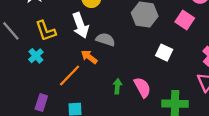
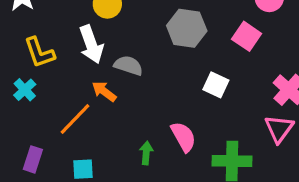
green arrow: (117, 86) -> (146, 153), moved

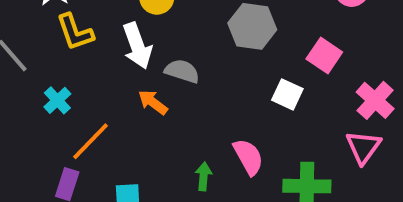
pink square: (247, 36) -> (324, 56), moved
yellow L-shape: (39, 53) -> (75, 32), moved
orange line: (75, 119) -> (91, 141), moved

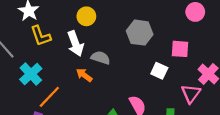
pink square: (324, 56) -> (180, 49), turned -30
cyan cross: (57, 100) -> (31, 74), size x1.5
pink triangle: (363, 147) -> (191, 94), moved

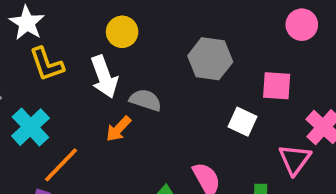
orange arrow: (84, 75) -> (118, 129), turned -84

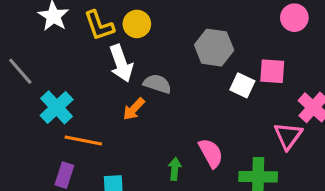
yellow L-shape: (47, 64) -> (99, 26), moved
white square: (242, 122) -> (242, 85), moved
orange line: (61, 165) -> (83, 140), turned 57

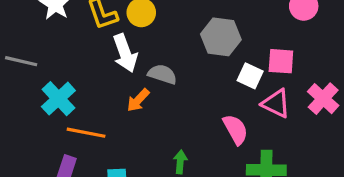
gray line: (20, 71) -> (21, 61), turned -36
pink triangle: (288, 136) -> (276, 103), moved, turned -40
pink semicircle: (211, 153) -> (235, 129), moved

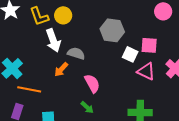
pink semicircle: (235, 129) -> (92, 83), moved
green arrow: (180, 162) -> (87, 107), turned 128

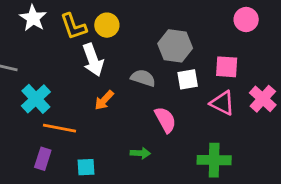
gray semicircle: (76, 53) -> (143, 78), moved
white square: (130, 54) -> (188, 79), moved, turned -35
pink semicircle: (92, 83) -> (165, 120), moved
green arrow: (87, 107) -> (140, 153), turned -40

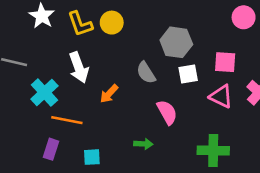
white arrow: (93, 60) -> (79, 67), moved
gray semicircle: (143, 78) -> (146, 73), turned -140

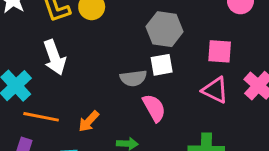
gray semicircle: (146, 73) -> (133, 78), moved, turned -65
white square: (188, 74) -> (162, 65), moved
orange arrow: (109, 94) -> (89, 121), moved

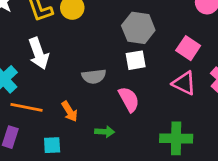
pink square: (220, 51) -> (188, 48), turned 30
gray semicircle: (133, 78) -> (94, 76), moved
orange arrow: (89, 121) -> (70, 111), turned -75

